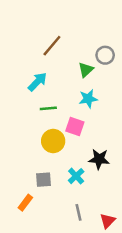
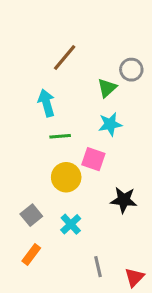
cyan arrow: (37, 82) -> (46, 103), turned -60
cyan cross: (76, 176) -> (71, 224), moved
gray square: (43, 180) -> (31, 215), moved, turned -35

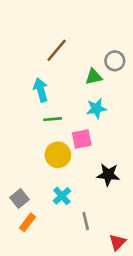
green triangle: (107, 88) -> (94, 77), turned 30
pink square: (93, 159) -> (82, 139), turned -30
gray square: (31, 215) -> (20, 199), moved
gray line: (98, 267) -> (86, 221), moved

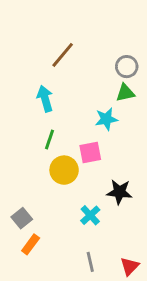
green triangle: (94, 77) -> (125, 93), moved
green line: (53, 119) -> (49, 139), moved, turned -66
cyan cross: (62, 196) -> (90, 215), moved
gray line: (86, 221) -> (90, 262), moved

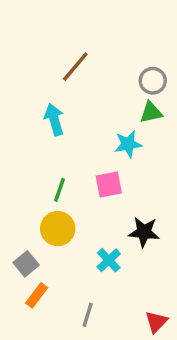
green line: (49, 139) -> (59, 190), moved
yellow circle: (64, 170) -> (58, 229), moved
gray line: (90, 262) -> (88, 315), moved, turned 30

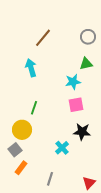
gray circle: (153, 81) -> (88, 37), moved
pink square: (109, 185) -> (76, 105), moved
yellow circle: (58, 229) -> (22, 130), moved

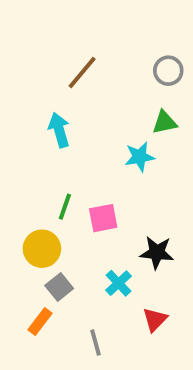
pink square: (76, 105) -> (103, 218), moved
gray square: (15, 150) -> (59, 287), moved
gray line: (50, 179) -> (96, 343), turned -32
red triangle: (89, 183) -> (155, 320), moved

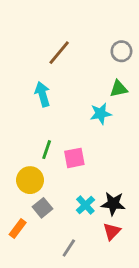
black star: (157, 253) -> (113, 204), moved
orange rectangle: (40, 321) -> (18, 229), moved
gray line: (96, 343) -> (69, 248), turned 48

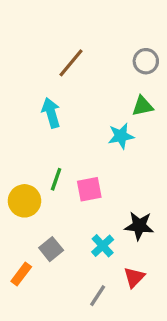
yellow circle: (30, 180) -> (24, 201), moved
black star: (113, 204) -> (139, 226), moved
gray line: (69, 248) -> (98, 296), moved

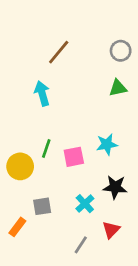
cyan star: (121, 136) -> (107, 144), moved
gray square: (51, 249) -> (42, 206), turned 30

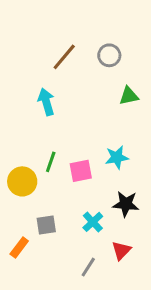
gray circle: (121, 51) -> (109, 55), moved

